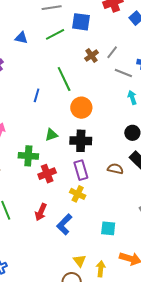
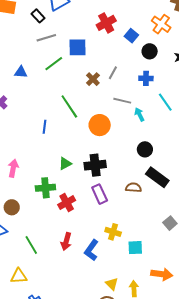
gray line: (123, 73) -> (122, 101), moved
orange circle: (81, 108) -> (100, 125), moved
yellow cross: (78, 194) -> (113, 232), moved

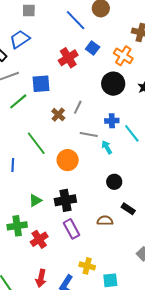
blue square: (131, 36) -> (93, 48), moved
black circle: (150, 51) -> (113, 84), size x1.5
blue cross: (146, 78) -> (112, 121), moved
black rectangle: (157, 177) -> (128, 209), size x0.6

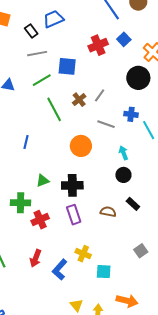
green line: (36, 143) -> (54, 109), moved
cyan arrow: (107, 147) -> (123, 153), moved

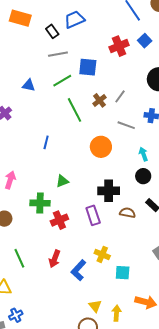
black cross: (72, 185) -> (109, 191), moved

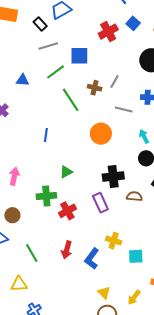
brown cross: (100, 100) -> (95, 88), turned -32
yellow triangle: (95, 306) -> (104, 293), moved
yellow arrow: (116, 313) -> (134, 297), turned -140

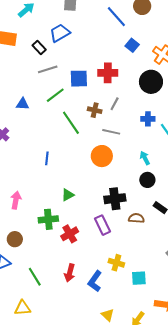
red cross: (108, 32) -> (108, 73), moved, turned 30
gray line: (124, 109) -> (111, 132), moved

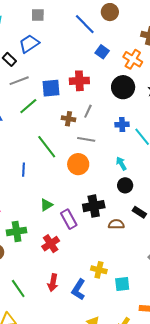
green line: (71, 123) -> (47, 147), moved
green cross: (48, 219) -> (17, 231), moved
purple rectangle: (102, 225) -> (69, 219), moved

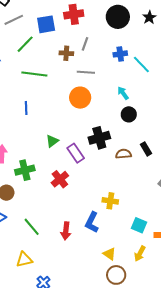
green line: (47, 147) -> (34, 74), moved, turned -40
black rectangle: (139, 212) -> (146, 149), moved, turned 32
red arrow: (53, 283) -> (66, 231), moved
cyan square: (122, 284) -> (139, 225), moved, turned 35

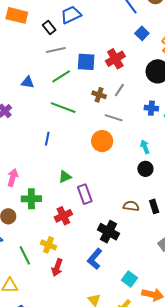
red cross: (74, 14) -> (115, 59), turned -36
black cross: (99, 138) -> (108, 232), moved, turned 30
yellow cross: (110, 201) -> (49, 245), moved
blue L-shape: (92, 222) -> (95, 259), moved

